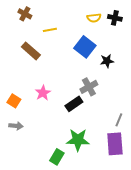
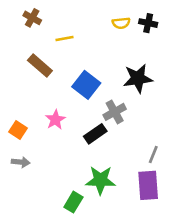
blue square: (85, 47) -> (86, 85), moved
black star: (107, 61) -> (138, 78), size x1.6

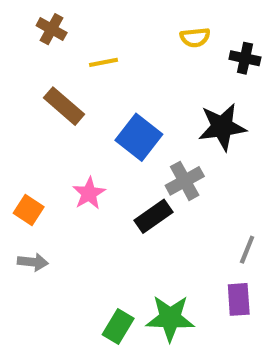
black cross: (148, 23) -> (245, 58), moved
green star: (100, 180) -> (170, 318), moved
purple rectangle: (148, 185) -> (239, 299), size x0.7

